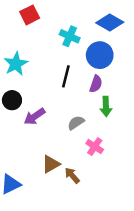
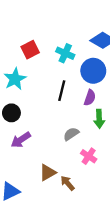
red square: (30, 15) -> (30, 50), moved
purple arrow: (35, 116) -> (21, 140), moved

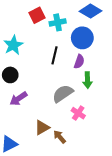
red square: (30, 50) -> (37, 15), moved
cyan cross: (65, 53) -> (58, 22), turned -35
gray semicircle: (71, 134) -> (63, 94), size x1.5

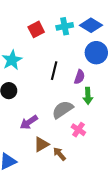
cyan cross: (58, 22) -> (65, 26), moved
blue circle: (82, 38) -> (96, 53), moved
purple arrow: (18, 99) -> (29, 122), moved

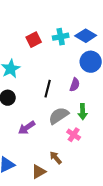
black line: (54, 71) -> (48, 89), moved
green arrow: (88, 96) -> (83, 112), moved
brown triangle: (41, 144) -> (39, 172), moved

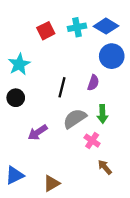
brown arrow: (56, 158) -> (105, 167), moved

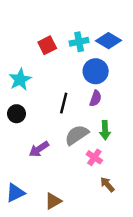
blue circle: (112, 56) -> (96, 71), moved

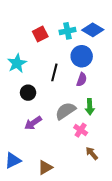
black line: (64, 103) -> (54, 72), moved
black circle: (17, 114) -> (28, 93), moved

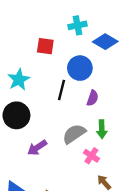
cyan cross: (67, 31) -> (78, 25), moved
red square: (40, 34) -> (45, 46), turned 35
blue circle: (82, 56) -> (80, 68), moved
black circle: (28, 93) -> (16, 115), moved, size x1.5

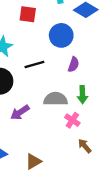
black line: (61, 90) -> (34, 64), moved, turned 60
gray semicircle: (74, 134) -> (56, 99), turned 35

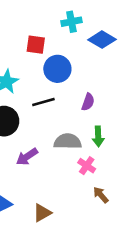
blue circle: (61, 35) -> (57, 69), moved

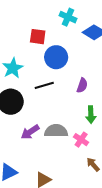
cyan cross: (71, 22) -> (68, 17), turned 35
gray semicircle: (68, 141) -> (56, 131), moved

